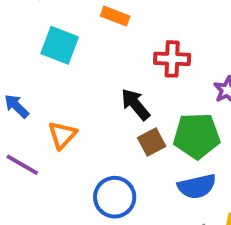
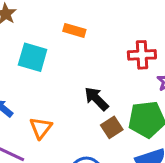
red cross: (172, 59) -> (142, 55), moved

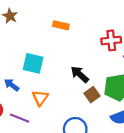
cyan square: (33, 57) -> (33, 63), moved

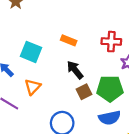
orange rectangle: (61, 25) -> (69, 40), moved

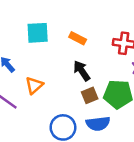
cyan square: (31, 52) -> (38, 33), moved, turned -30
blue semicircle: (110, 118) -> (98, 124), moved

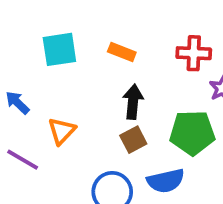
black arrow: (82, 71) -> (133, 102), turned 45
brown square: (90, 95) -> (133, 140), moved

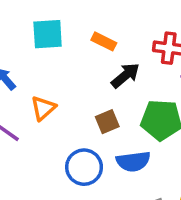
black arrow: (133, 102) -> (125, 75), moved, turned 40

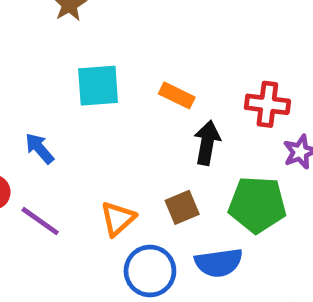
black arrow: (125, 75) -> (207, 143), turned -40
orange triangle: (43, 108) -> (118, 219), moved

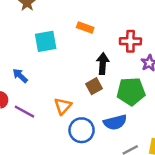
orange rectangle: (177, 95) -> (85, 28), moved
brown square: (182, 207) -> (94, 86), moved

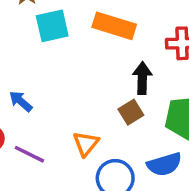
orange rectangle: (85, 28) -> (114, 26), size x1.6
cyan square: (46, 41) -> (52, 26), moved

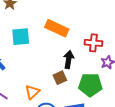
cyan square: (52, 26) -> (21, 37), moved

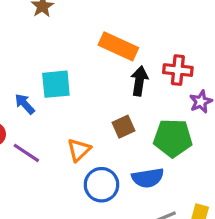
cyan square: (21, 37) -> (56, 84), moved
black arrow: (69, 59) -> (139, 81), moved

